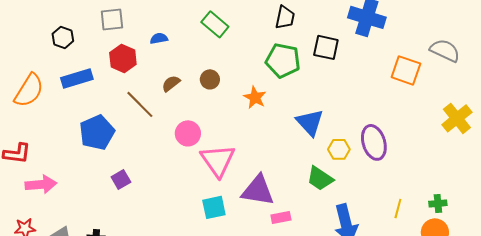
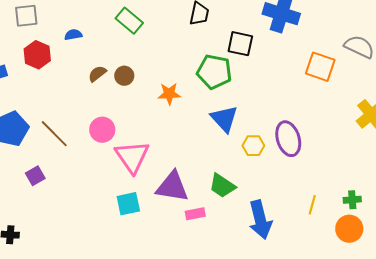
green pentagon: (283, 60) -> (214, 72), moved
brown semicircle: (171, 83) -> (97, 74), moved
orange star: (255, 97) -> (169, 94), turned -30
brown line: (140, 104) -> (54, 134), moved
green trapezoid: (320, 178) -> (222, 186), moved

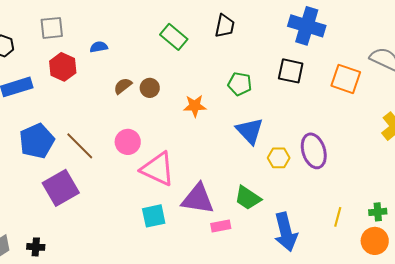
green rectangle: (129, 21) -> (174, 37), moved
black square: (240, 44) -> (291, 71), moved
green pentagon: (214, 72) -> (240, 84), size x0.7
pink triangle: (132, 157) -> (158, 169), turned -30
purple square: (35, 176) -> (61, 188), size x1.8

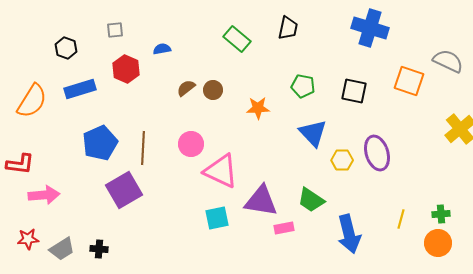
gray square: (52, 28) -> (115, 30), size x0.7
black square: (291, 71) -> (354, 91), moved
brown line: (80, 146) -> (143, 148), turned 48

